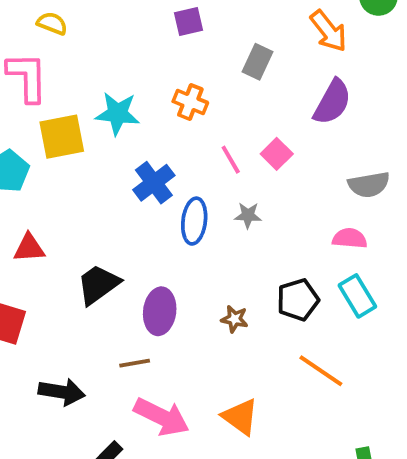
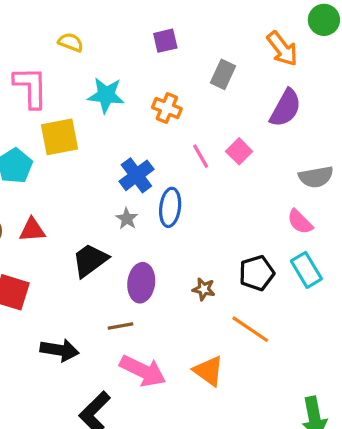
yellow semicircle: (52, 23) -> (71, 42), moved
cyan star: (117, 114) -> (106, 95), moved
gray star: (248, 215) -> (127, 219), moved, turned 30
pink semicircle: (350, 238) -> (300, 222), turned -140
orange line: (321, 371) -> (250, 329), moved

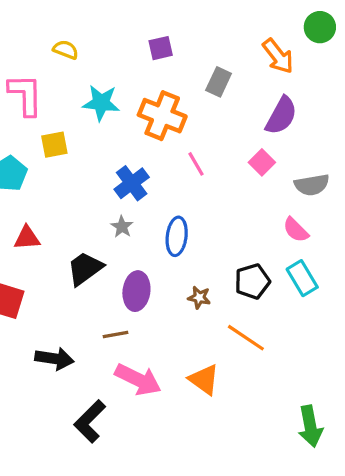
orange cross: (167, 108) -> (162, 116), size x1.6
yellow square: (60, 137) -> (54, 145), size x0.7
pink square: (239, 151) -> (262, 162), moved
blue ellipse: (170, 207) -> (177, 236), moved

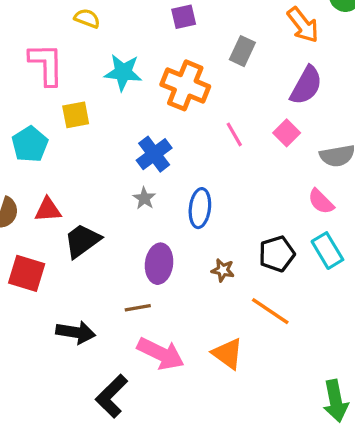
pink line: (196, 164) -> (234, 134), moved
black trapezoid: (85, 269) -> (82, 241), moved

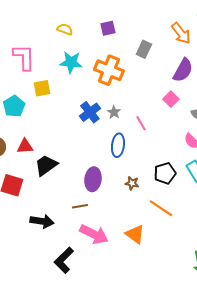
yellow semicircle: (87, 18) -> (65, 29), moved
pink line: (234, 134) -> (141, 123), moved
gray star: (144, 198) -> (114, 112), moved

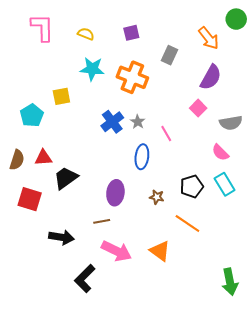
pink L-shape: (24, 57) -> (42, 28), moved

